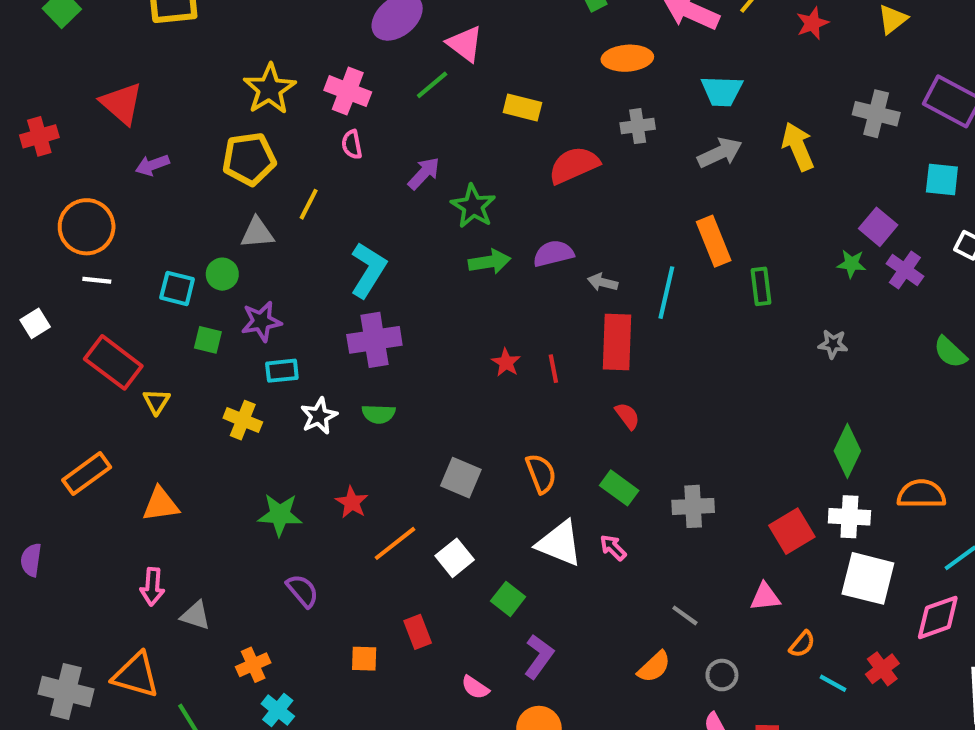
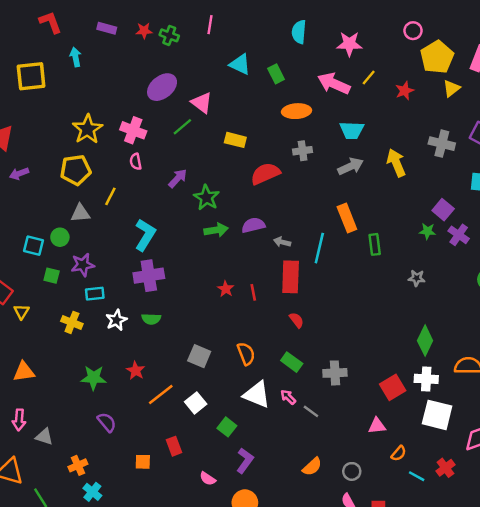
gray line: (685, 615) -> (311, 411), moved

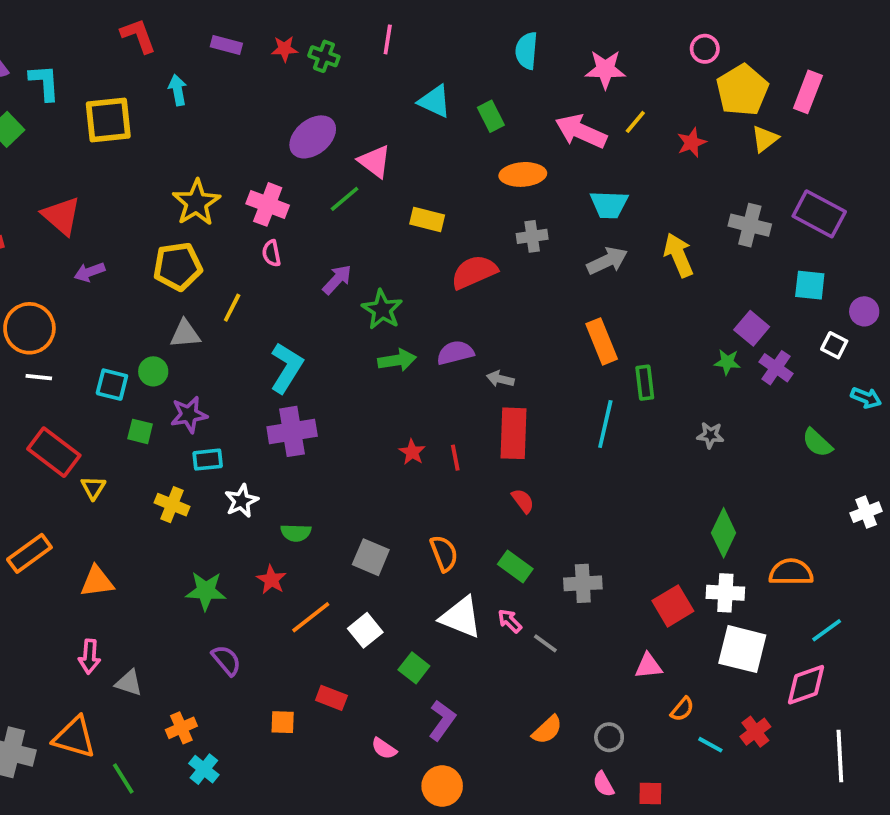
cyan line: (319, 248) -> (605, 424), moved
green semicircle: (151, 319) -> (296, 533), moved
red rectangle: (174, 446) -> (331, 698), turned -48

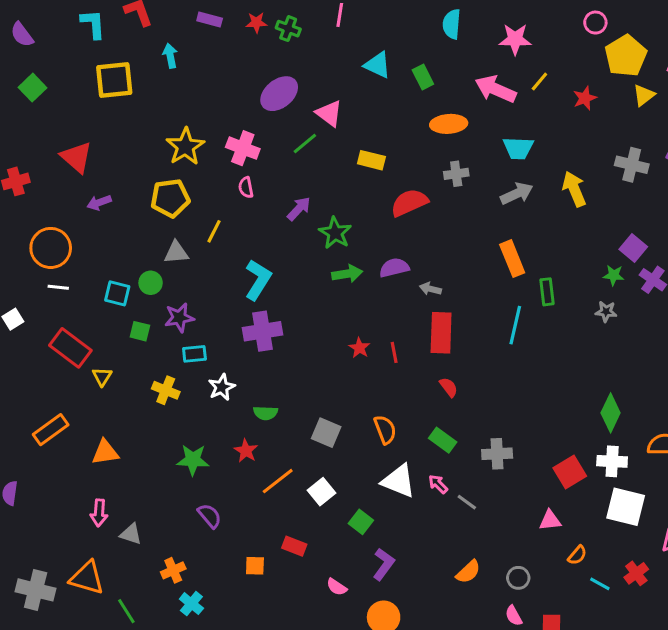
cyan L-shape: (44, 83) -> (93, 24), moved
gray star: (710, 435) -> (606, 312), moved

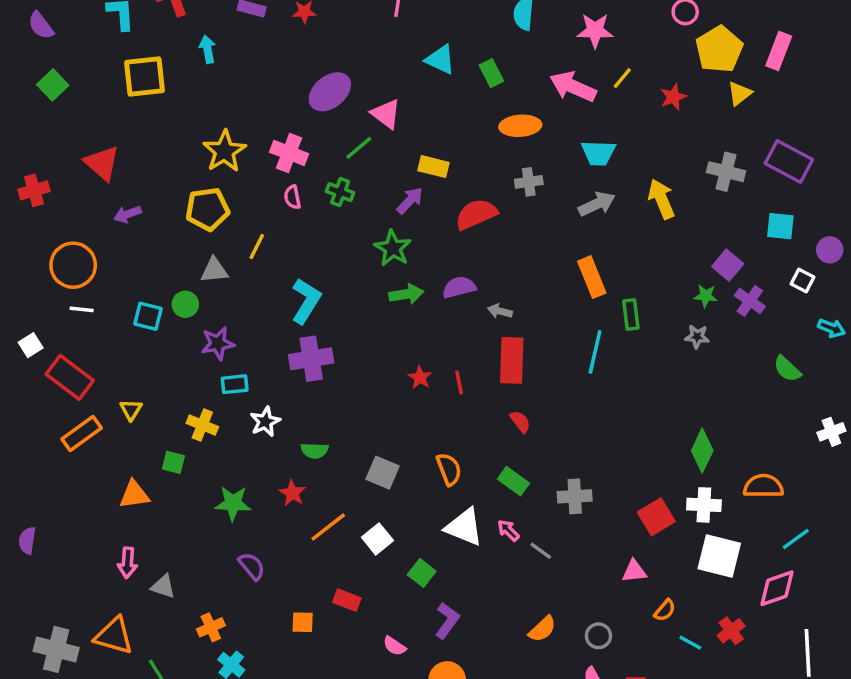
green cross: (288, 29) -> (340, 192), moved
purple arrow: (299, 209) -> (410, 201), moved
green square: (140, 331) -> (173, 462), moved
red rectangle: (70, 348) -> (70, 377), moved
orange rectangle: (51, 430) -> (82, 434), moved

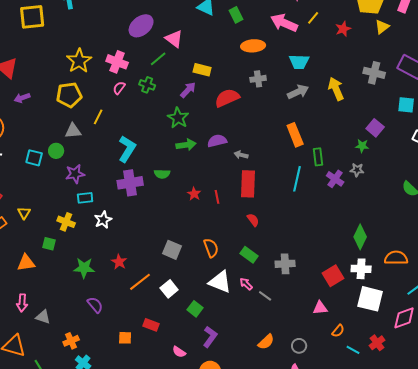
pink semicircle: (292, 197) -> (119, 88), turned 48
purple cross: (750, 301) -> (335, 179), moved
green semicircle: (315, 451) -> (162, 174), moved

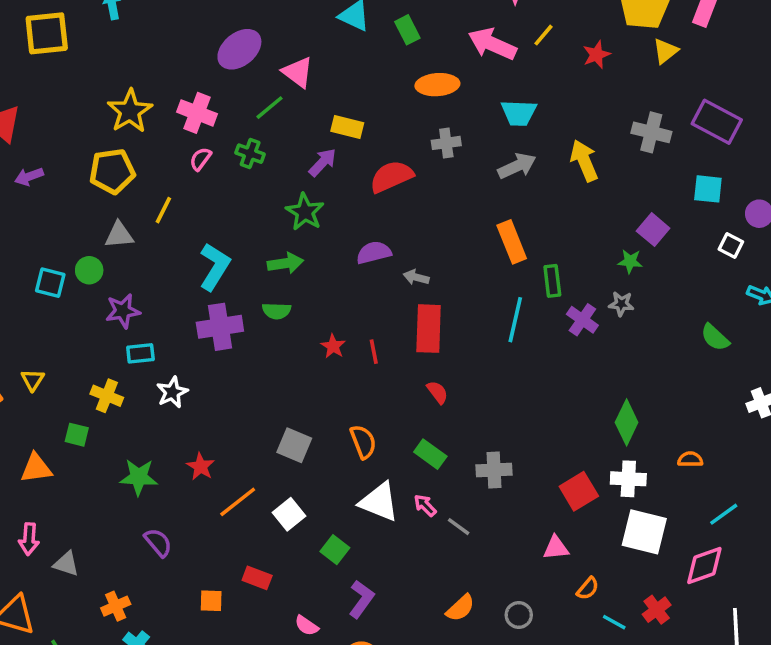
green arrow: (186, 145) -> (285, 263), moved
orange semicircle: (396, 258) -> (690, 459), size x0.6

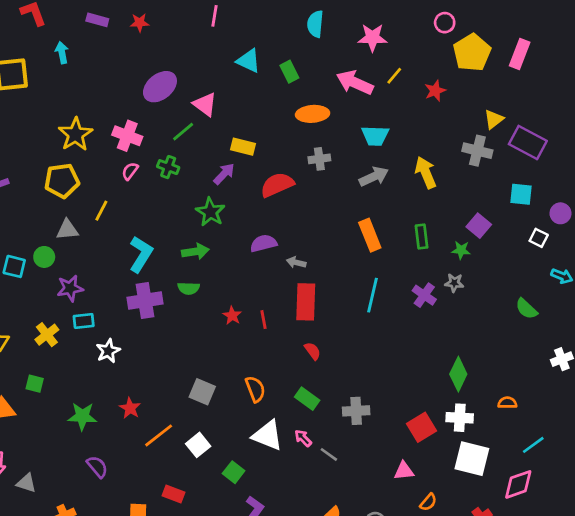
yellow triangle: (665, 51) -> (494, 119), moved
green rectangle: (552, 281) -> (422, 237), moved
yellow cross: (107, 396) -> (47, 335), moved, turned 30

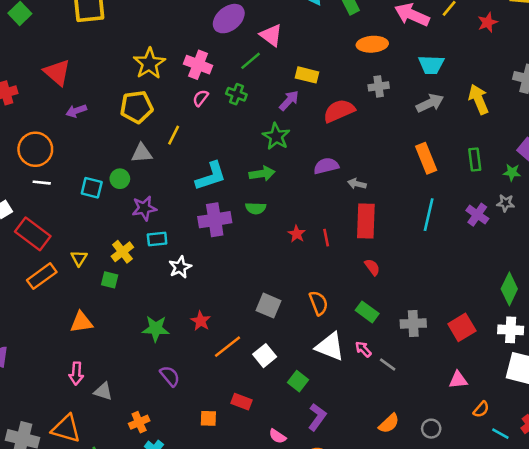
cyan L-shape: (141, 254) -> (211, 176), turned 40
green square: (35, 384) -> (110, 280), moved
red square: (422, 427) -> (462, 327), moved

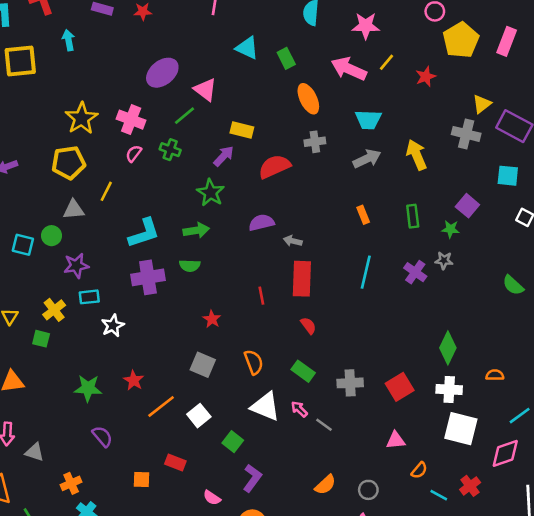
orange ellipse: (372, 44) -> (308, 99), turned 68
orange rectangle: (426, 158) -> (363, 215), size x0.6
red star: (297, 234) -> (212, 319), moved

